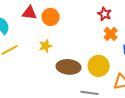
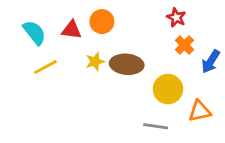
red triangle: (30, 13) -> (72, 30), moved
brown ellipse: (69, 67) -> (127, 64), moved

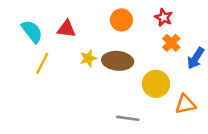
orange circle: (102, 22) -> (121, 20), moved
yellow line: (45, 67) -> (42, 63), turned -35
gray line: (156, 126) -> (128, 118), moved

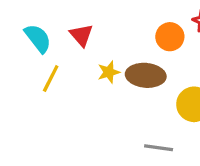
orange circle: (121, 20) -> (170, 37), moved
red triangle: (66, 29) -> (81, 35), turned 42

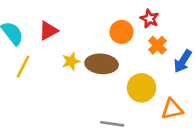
red triangle: (81, 35) -> (48, 31), turned 42

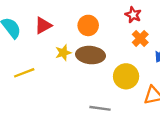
orange circle: (122, 32) -> (88, 25), moved
yellow line: (23, 67) -> (24, 73), moved, turned 42

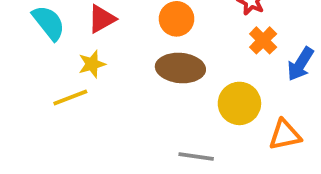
yellow star: (63, 53) -> (92, 64), moved

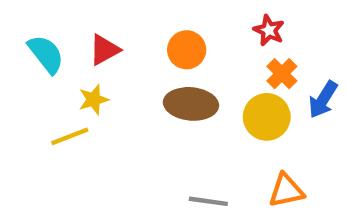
yellow circle: (239, 103) -> (267, 117), moved
orange triangle: (285, 135) -> (286, 191), moved

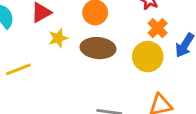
yellow star: (94, 100) -> (58, 38), moved

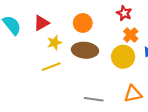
yellow line: (18, 69) -> (51, 67), moved

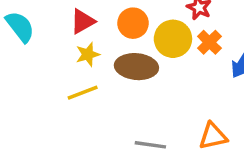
red triangle: (41, 23) -> (83, 21), moved
yellow circle: (123, 57) -> (173, 39), moved

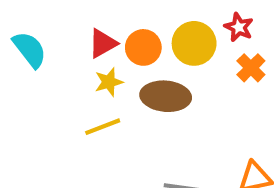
orange circle: (133, 23) -> (143, 47), moved
yellow circle: (173, 39) -> (194, 43), moved

